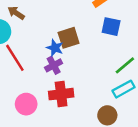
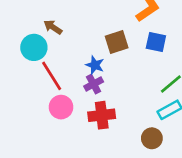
brown square: (69, 38) -> (117, 42), moved
pink circle: (26, 104) -> (61, 107), moved

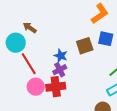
brown square: (117, 42) -> (85, 46), moved
red cross: (102, 115) -> (56, 87), moved

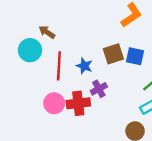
blue square: (106, 39) -> (135, 56), moved
red line: (29, 64) -> (59, 66), moved, turned 35
purple cross: (60, 70) -> (99, 89), moved

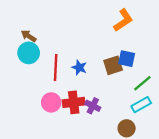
brown arrow: (47, 32) -> (29, 36), moved
brown square: (113, 54) -> (113, 65), moved
purple cross: (99, 89) -> (93, 106), moved, turned -35

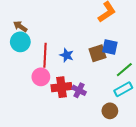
pink circle: (51, 102) -> (41, 77), moved

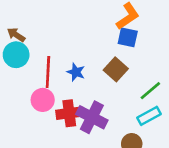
blue square: (110, 47) -> (128, 37), moved
brown square: (98, 53) -> (116, 69), turned -30
purple cross: (79, 90) -> (92, 117), size x1.6

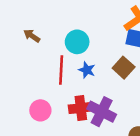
cyan circle: (16, 55) -> (77, 42), moved
pink circle: (43, 100) -> (40, 110), moved

